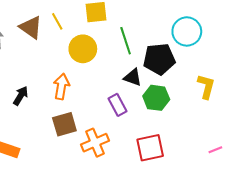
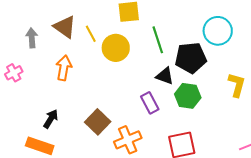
yellow line: (57, 21) -> (91, 34), moved
orange arrow: (61, 87) -> (64, 68), moved
black arrow: (21, 96) -> (51, 119), moved
brown square: (64, 124) -> (98, 122), turned -30

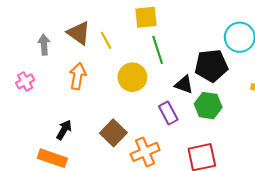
green line: (158, 40) -> (158, 50), moved
yellow circle: (116, 48) -> (132, 77), moved

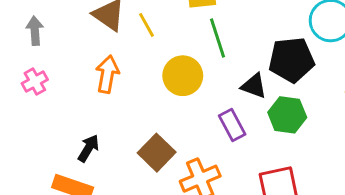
gray arrow: (44, 45) -> (35, 31), moved

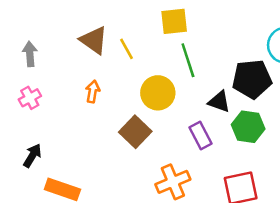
orange arrow: (107, 74) -> (93, 92), size x0.7
black arrow: (88, 148) -> (32, 156), moved
brown square: (157, 153) -> (135, 132), moved

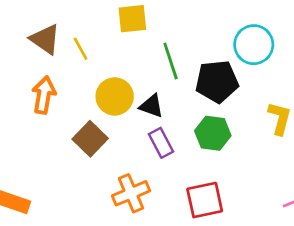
green line: (188, 60) -> (171, 61), moved
orange arrow: (93, 92) -> (44, 95), size x1.5
black triangle: (219, 102) -> (151, 106), moved

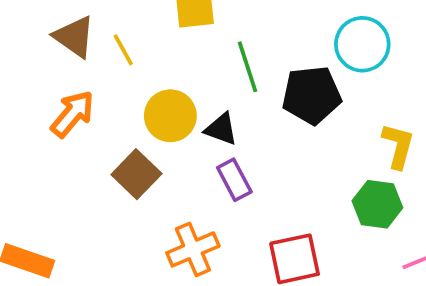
orange arrow: (44, 95) -> (72, 114), turned 30
green hexagon: (213, 133) -> (377, 204), moved

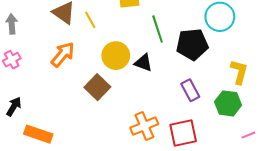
purple rectangle: (234, 180) -> (190, 90), moved
orange cross: (193, 249) -> (144, 126), moved

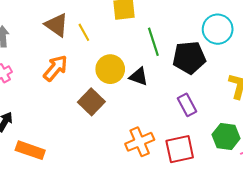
green hexagon: (228, 103) -> (226, 137), moved

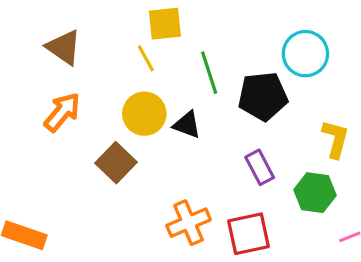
yellow line: (84, 32) -> (146, 58), moved
green hexagon: (226, 137) -> (315, 193), moved

